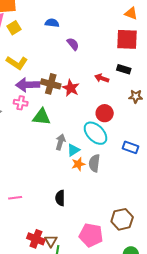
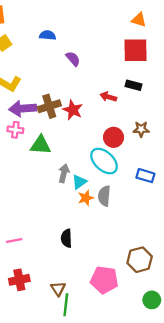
brown cross: (51, 84) -> (49, 106), turned -30
brown star: (136, 96) -> (141, 129), moved
red cross: (36, 239) -> (19, 280), moved, turned -30

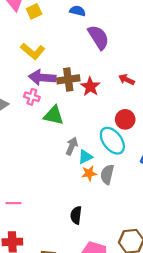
purple semicircle: (73, 59) -> (98, 37), size x1.6
black semicircle: (67, 238) -> (76, 215), moved

